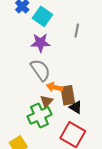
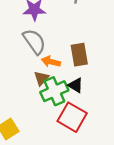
brown rectangle: (68, 95) -> (79, 55), moved
green cross: (39, 115) -> (54, 91), moved

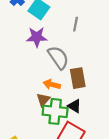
gray semicircle: (34, 42) -> (58, 58), moved
green cross: (54, 91) -> (55, 111), turned 30

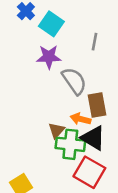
orange arrow: (52, 84) -> (81, 119), moved
black triangle: (74, 106) -> (93, 138), size x1.5

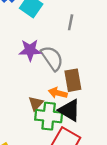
purple star: (49, 57) -> (30, 50), moved

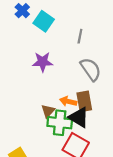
gray semicircle: (52, 58) -> (91, 69), moved
brown rectangle: (73, 80) -> (84, 101), moved

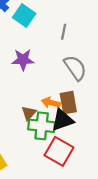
black triangle: (79, 117) -> (62, 120), turned -50

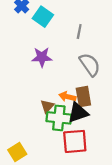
red square: (59, 151) -> (75, 141), turned -35

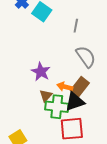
purple star: (42, 57) -> (41, 72), moved, turned 30
brown rectangle: (83, 97) -> (80, 87), turned 48

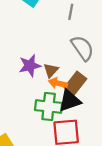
purple star: (41, 72) -> (30, 66), turned 30
brown triangle: (46, 96) -> (51, 70), moved

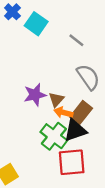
gray line: (71, 12) -> (76, 40), turned -63
green cross: (49, 107) -> (54, 136), turned 32

